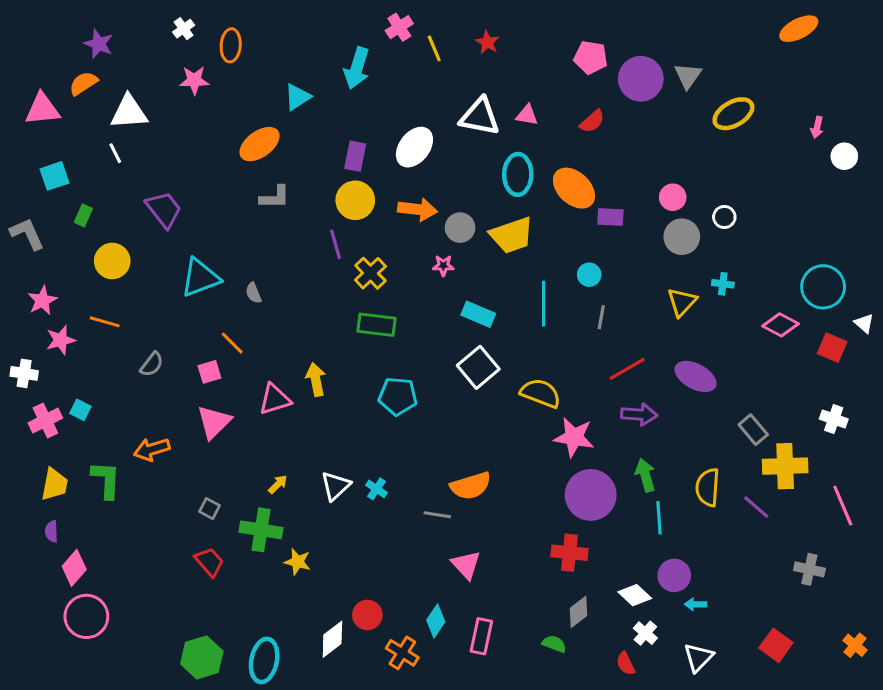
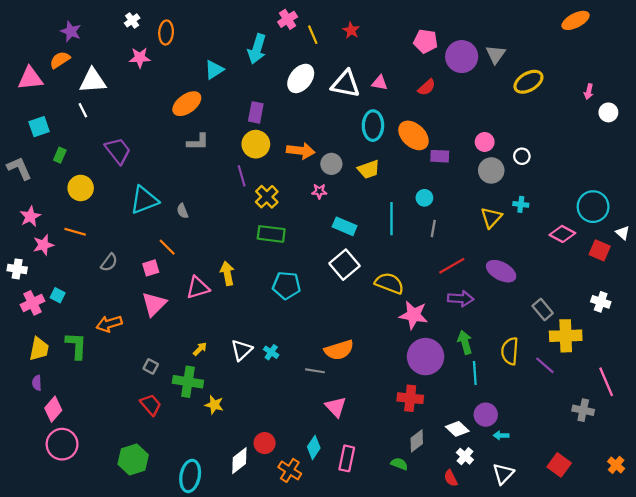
white ellipse: (414, 147) -> (301, 78), moved
yellow trapezoid: (512, 235) -> (369, 169), size x0.7
pink line: (843, 506) -> (606, 382), moved
green hexagon: (202, 657) -> (133, 459), moved

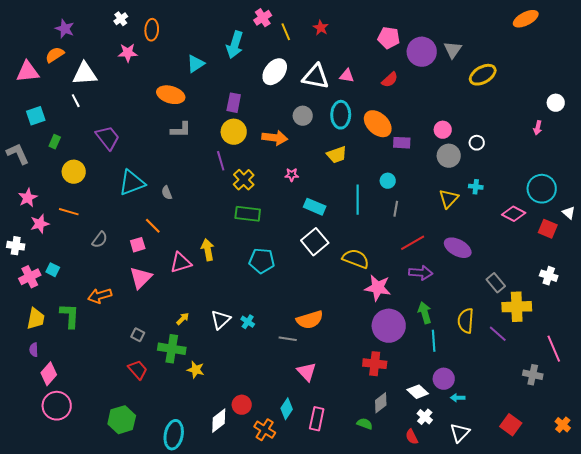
pink arrow: (589, 92) -> (538, 128), moved
orange ellipse: (187, 104) -> (171, 95), turned 52
gray circle: (331, 164) -> (303, 116), moved

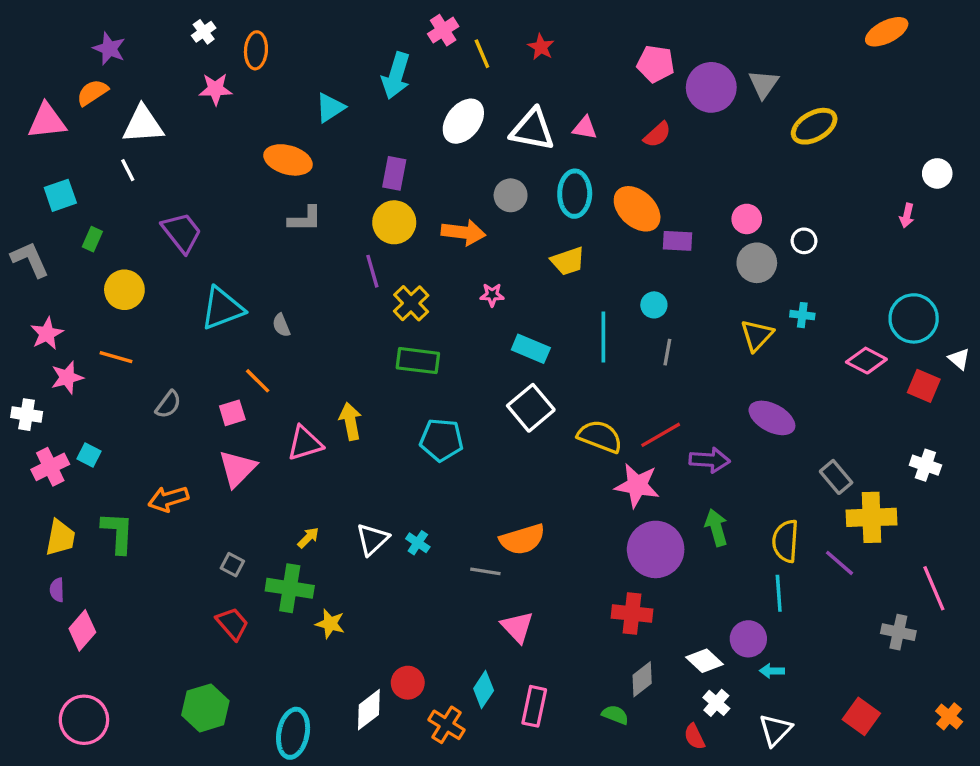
red line: (413, 243) -> (661, 435), moved
cyan line: (434, 341) -> (779, 593), moved
pink circle: (57, 406) -> (84, 720), moved

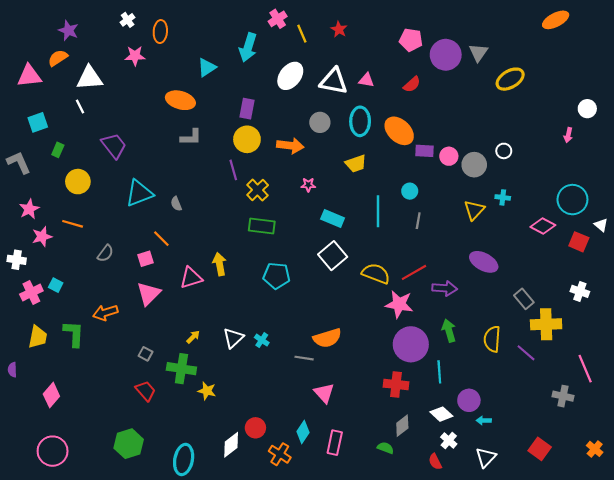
pink circle: (747, 219) -> (449, 156), moved
purple semicircle: (57, 590) -> (12, 370), moved
cyan line: (779, 593) -> (439, 372), moved

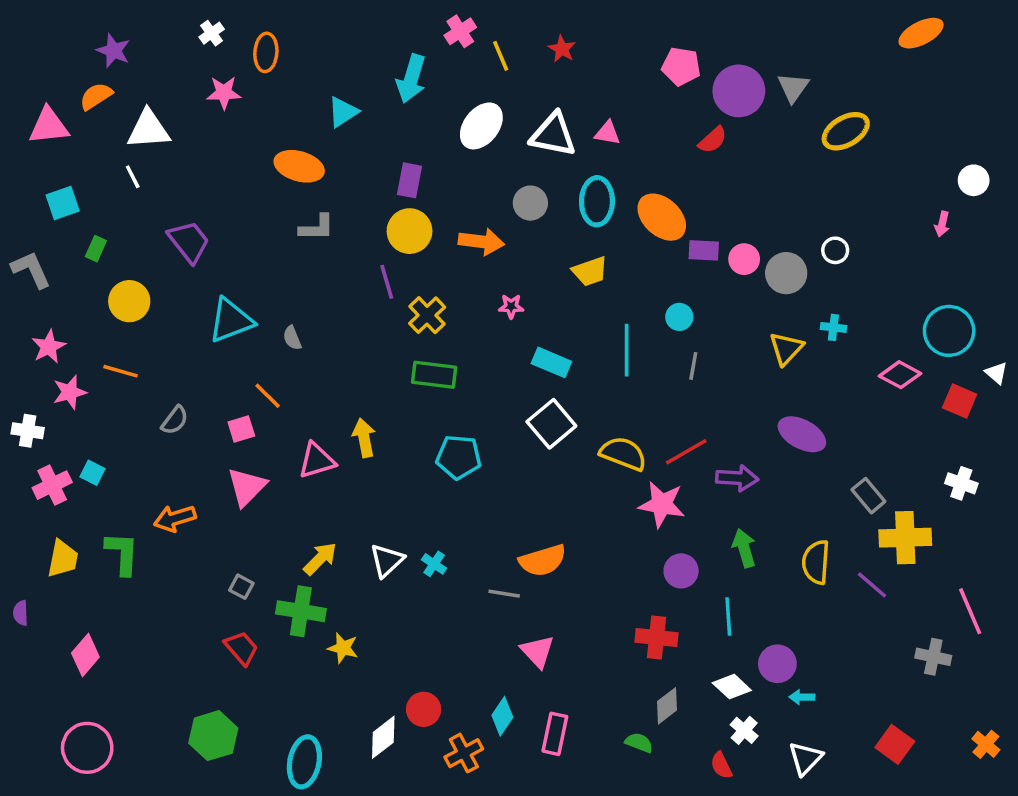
red semicircle: (412, 84) -> (713, 140), moved
yellow arrow: (193, 337) -> (320, 559), size x1.5
purple circle: (411, 344) -> (681, 571), size x0.6
orange cross: (280, 454) -> (464, 753), turned 30

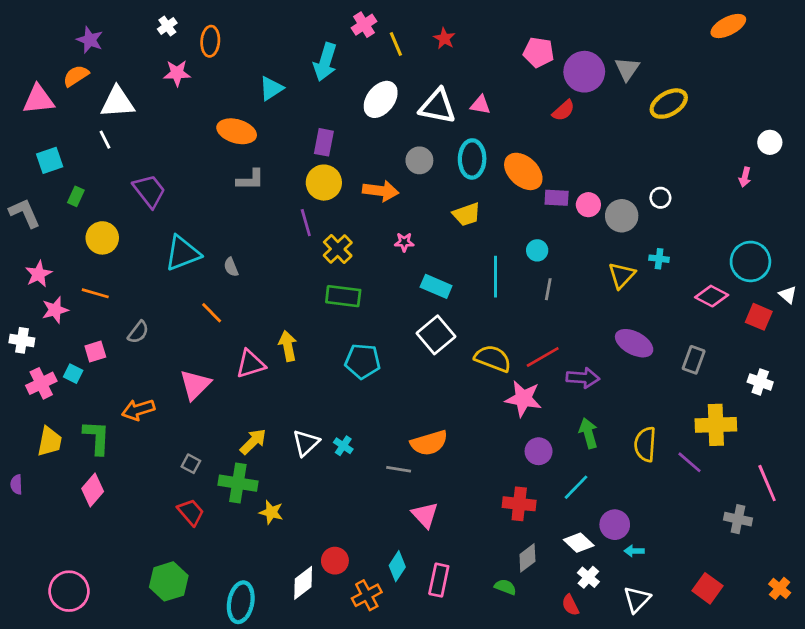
pink square: (241, 429) -> (95, 351), moved
gray rectangle: (868, 496) -> (694, 360), moved, turned 60
cyan line: (728, 616) -> (576, 487), turned 48
pink diamond: (85, 655) -> (93, 490), moved

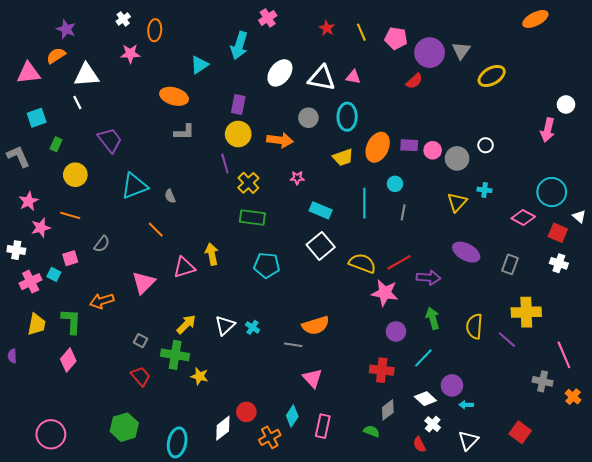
yellow line: (396, 44) -> (361, 32), moved
orange ellipse: (523, 171) -> (378, 147), moved, turned 72
pink arrow: (745, 177) -> (548, 130), size x1.6
white cross: (760, 382) -> (559, 263), moved
orange cross: (780, 588) -> (573, 397), moved

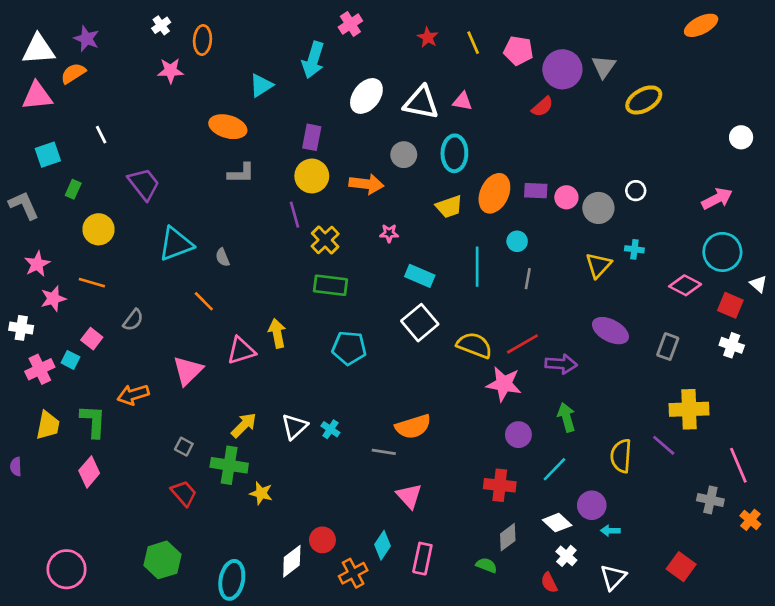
white triangle: (87, 75) -> (39, 49), moved
pink arrow: (548, 130) -> (717, 199), moved, turned -130
pink square: (70, 258) -> (92, 339), turned -35
yellow semicircle: (474, 326) -> (621, 456), moved

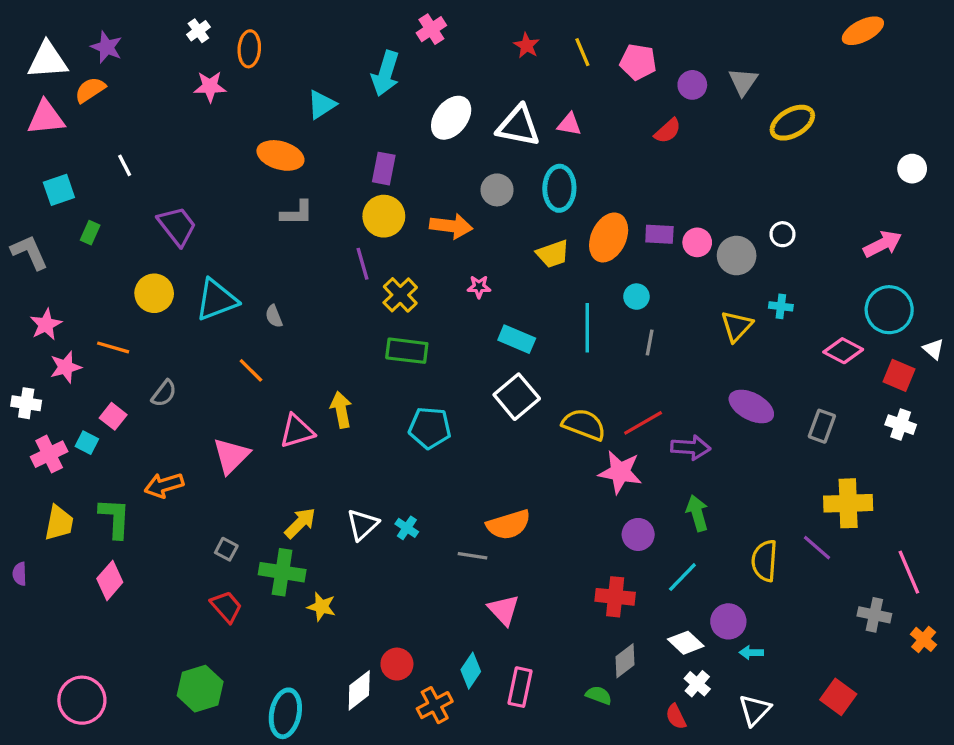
purple circle: (562, 69) -> (692, 85), size x0.6
yellow circle: (98, 229) -> (154, 293), moved

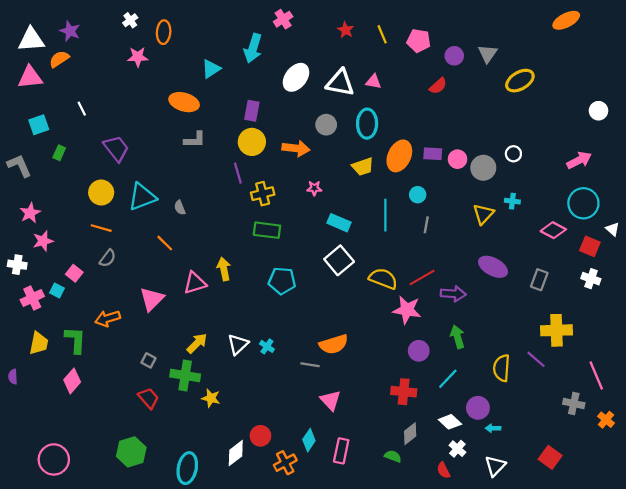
yellow cross: (400, 295) -> (263, 194), turned 30
orange line: (113, 347) -> (101, 228), moved

